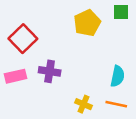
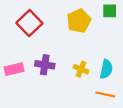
red square: (23, 39) -> (29, 23), moved
yellow cross: (83, 104) -> (81, 69), moved

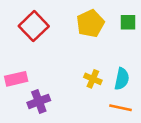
green square: (110, 11) -> (128, 22), moved
purple cross: (45, 65) -> (39, 101), moved, turned -30

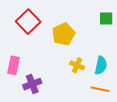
yellow pentagon: (90, 24) -> (63, 34), moved
pink rectangle: (16, 79) -> (14, 65), turned -66

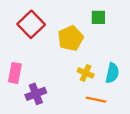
green square: (106, 19) -> (98, 17), moved
orange line: (100, 89) -> (96, 100), moved

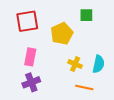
red square: (31, 24) -> (27, 21), turned 35
pink rectangle: (15, 73) -> (30, 57), moved

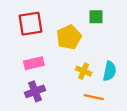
pink rectangle: (30, 57) -> (34, 63), turned 66

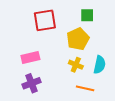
red square: (30, 24) -> (45, 20), moved
yellow pentagon: (69, 37) -> (78, 39), moved

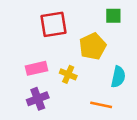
green square: (87, 15) -> (113, 16), moved
yellow cross: (76, 65) -> (68, 74), moved

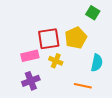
green square: (113, 16) -> (93, 13), turned 32
red square: (54, 24) -> (49, 39), moved

